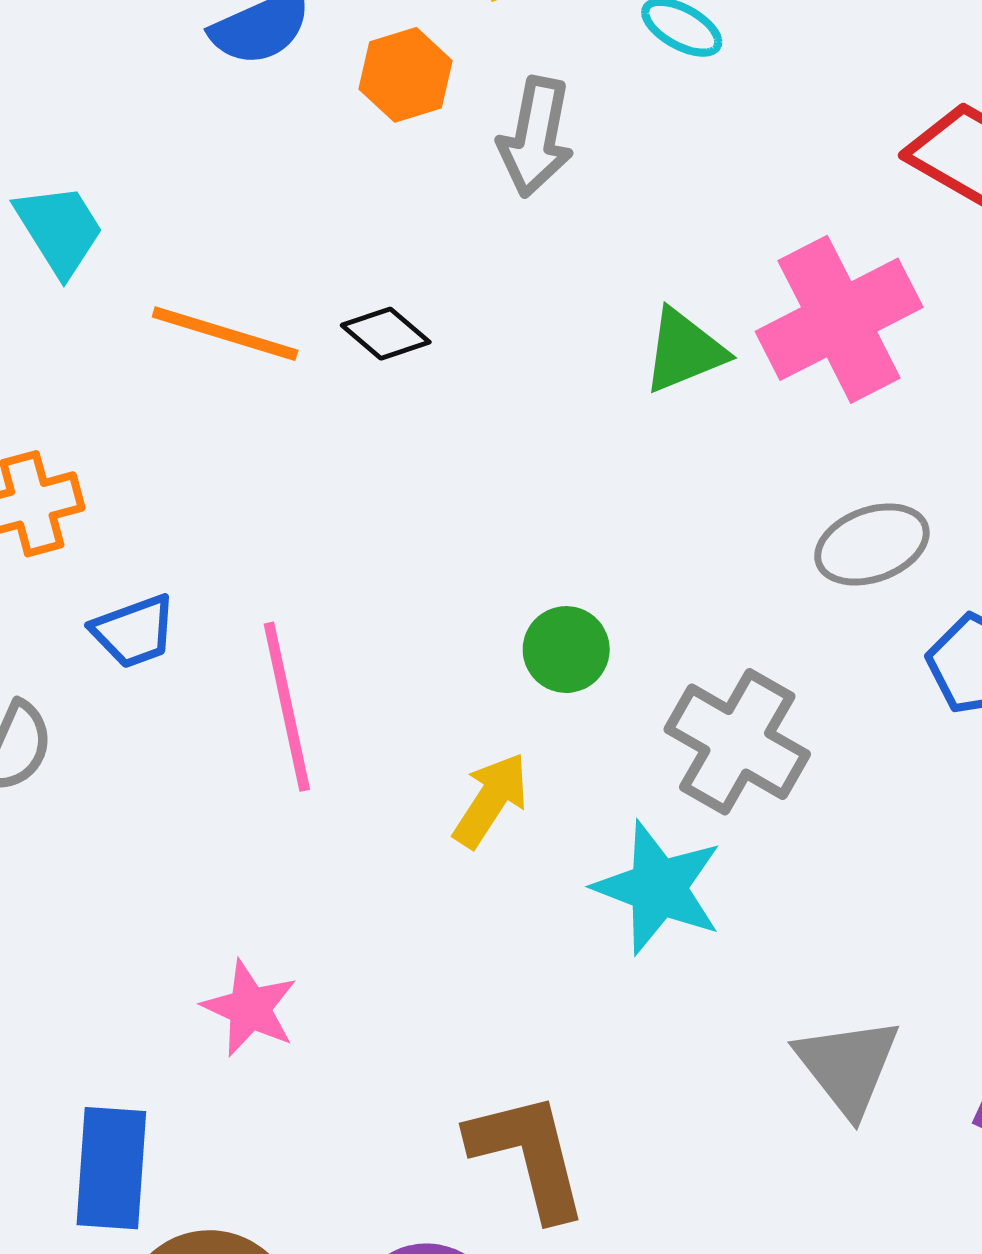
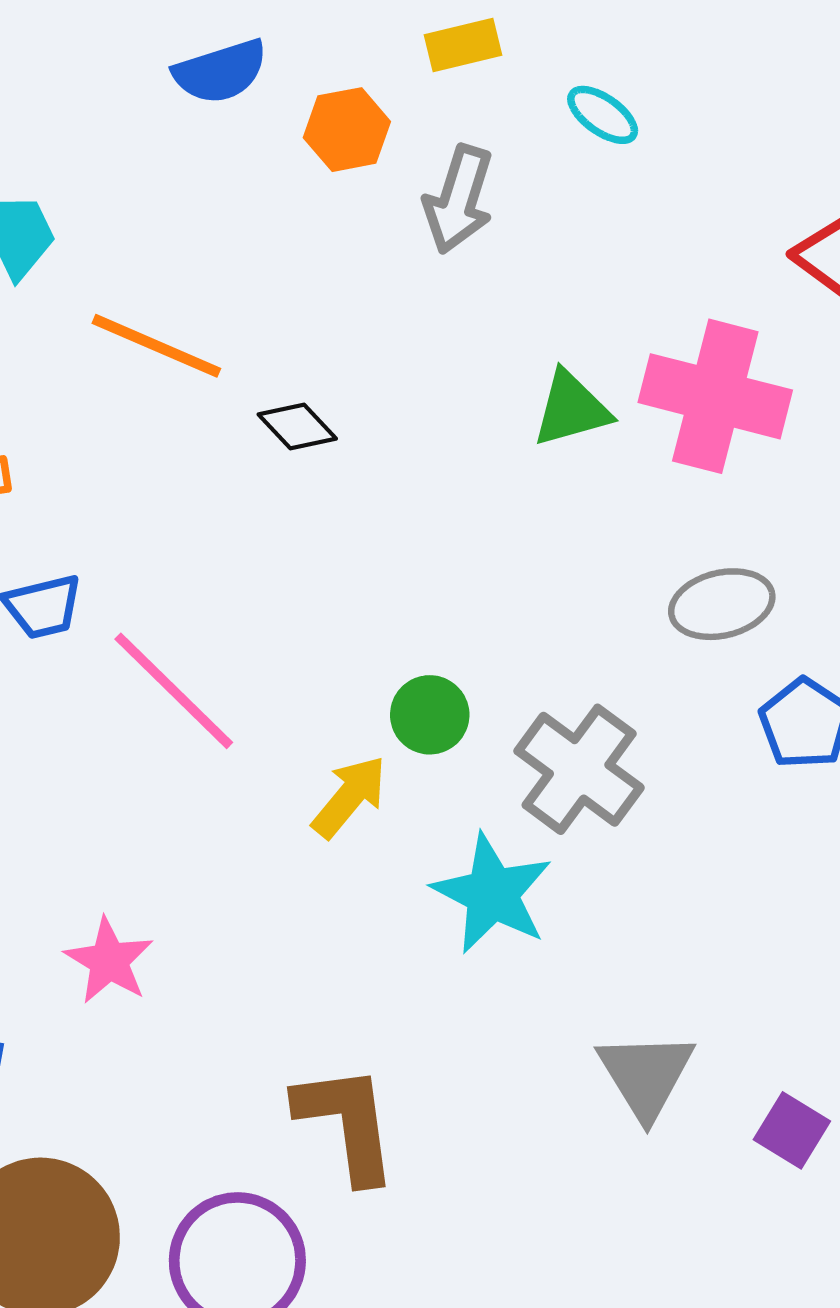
pink cross: (839, 319) -> (715, 396), turned 35
black diamond: (386, 334) -> (297, 426), moved
green circle: (566, 650) -> (430, 715), moved
pink line: (287, 707) -> (174, 691), turned -40

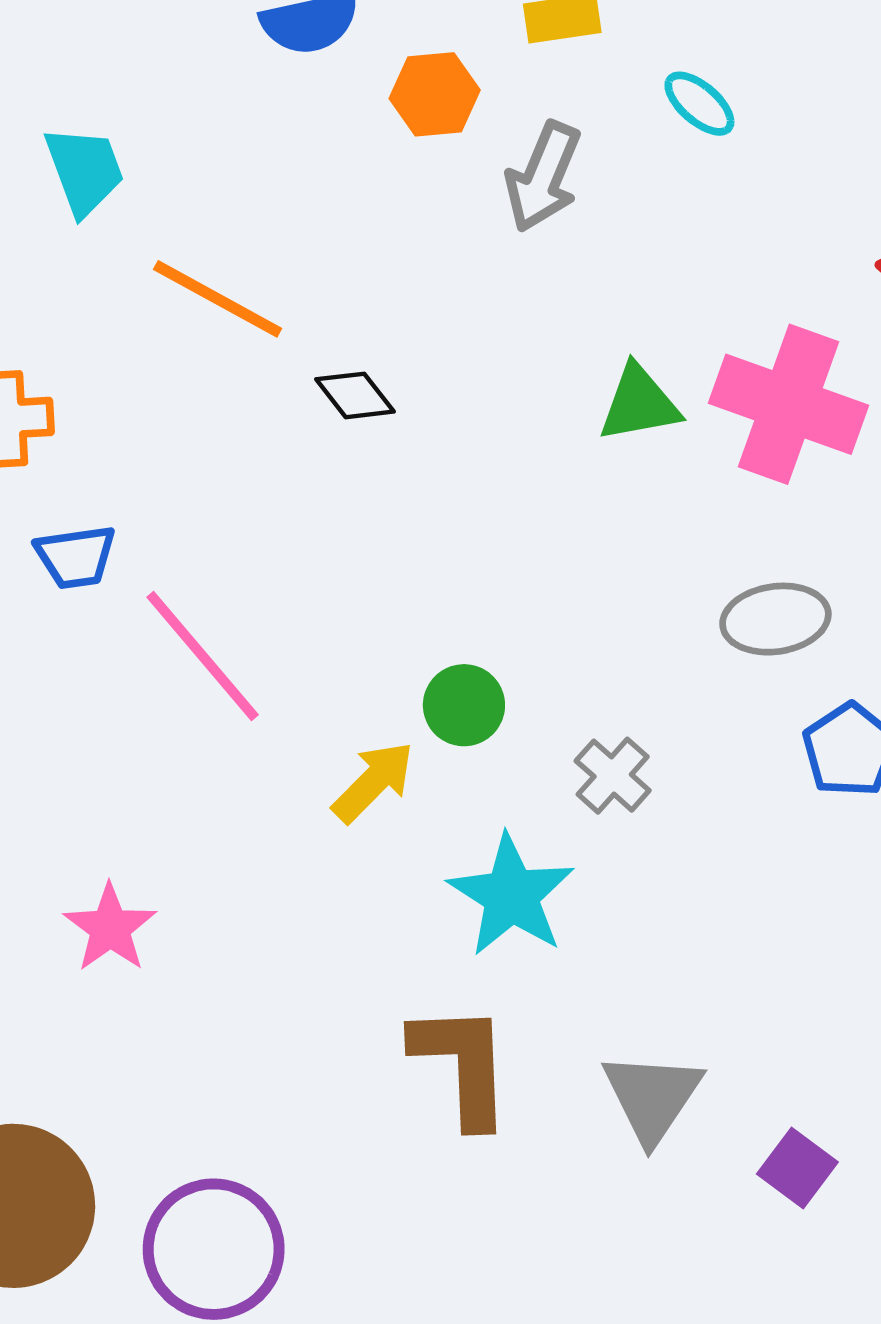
gray cross: (579, 769) -> (613, 776), size x0.6
brown L-shape: (347, 1123) -> (462, 1065), moved

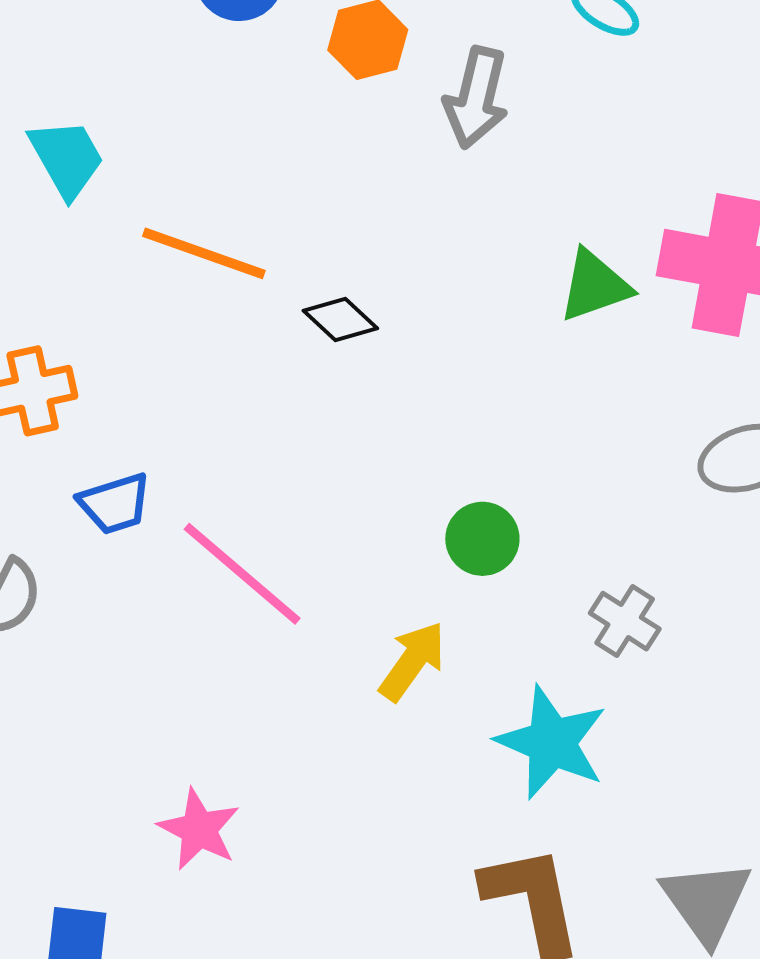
green circle: (464, 705) -> (482, 539), moved

